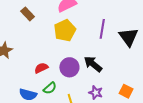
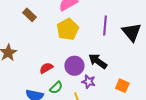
orange square: (126, 91) -> (122, 86), moved
purple star: (96, 93) -> (89, 82), moved

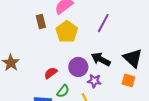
brown rectangle: (29, 15) -> (41, 22), moved, turned 40
purple line: (105, 26) -> (103, 23), turned 30
black triangle: (132, 32) -> (133, 58), moved

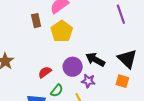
purple line: (103, 23) -> (121, 14), moved, turned -48

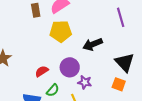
brown rectangle: (36, 21) -> (36, 10), moved
yellow pentagon: (62, 31) -> (61, 31), turned 30
black arrow: (95, 60) -> (93, 44), moved, turned -54

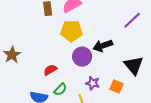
purple line: (121, 17) -> (132, 20), turned 60
purple circle: (70, 67) -> (82, 57), moved
orange square: (119, 84) -> (116, 86), moved

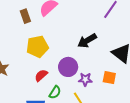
yellow pentagon: (71, 31) -> (37, 47), moved
purple circle: (82, 57) -> (68, 67), moved

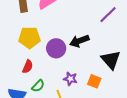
purple circle: (68, 67) -> (56, 48), moved
red semicircle: (41, 75) -> (28, 67), turned 144

